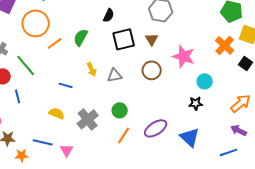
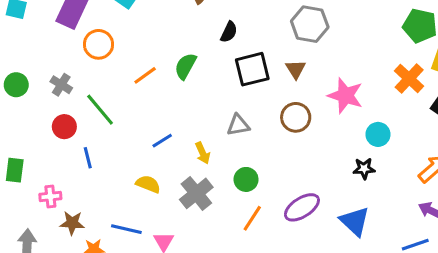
orange circle: (36, 23) -> (99, 44), moved, size x0.7
yellow arrow: (92, 69) -> (203, 153), moved
blue line: (66, 85) -> (162, 141), turned -48

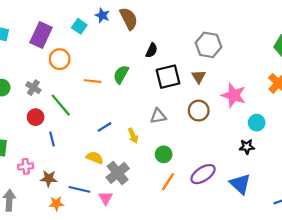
orange line: (145, 75) -> (92, 81), turned 42
gray cross: (196, 193) -> (118, 173), moved
brown star: (72, 223) -> (49, 178), moved

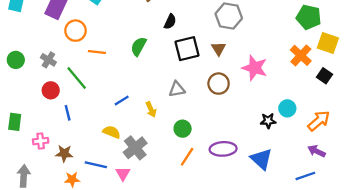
orange line: (92, 81) -> (97, 52), moved
cyan circle: (257, 123) -> (287, 108), moved
purple ellipse: (203, 174) -> (223, 149), turned 30

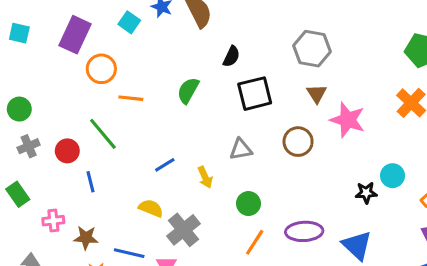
brown triangle: (219, 49) -> (317, 94), moved
gray cross: (48, 60) -> (29, 146), moved, turned 35
green rectangle: (15, 122) -> (18, 194), turned -42

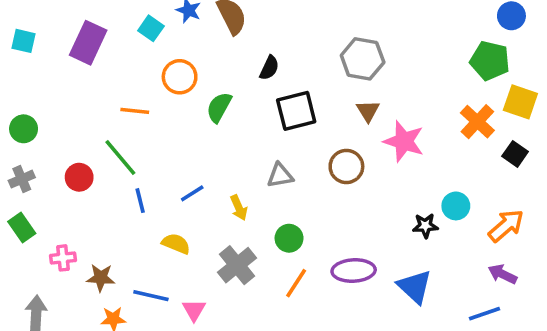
orange circle: (101, 69) -> (180, 77), moved
orange line: (131, 98) -> (135, 111), moved
gray cross: (29, 146) -> (22, 179), moved
blue line: (91, 182) -> (140, 201), moved
gray cross: (183, 230) -> (237, 265), moved

